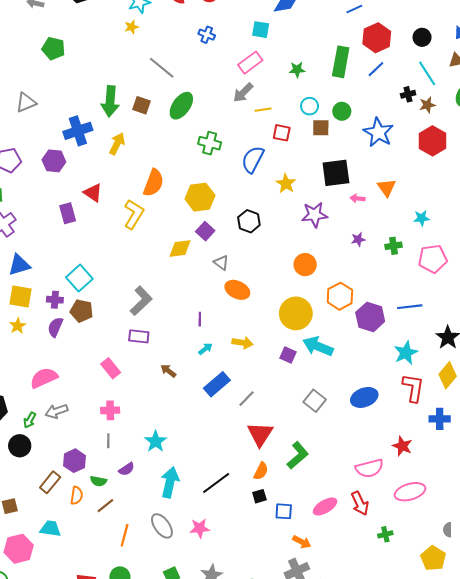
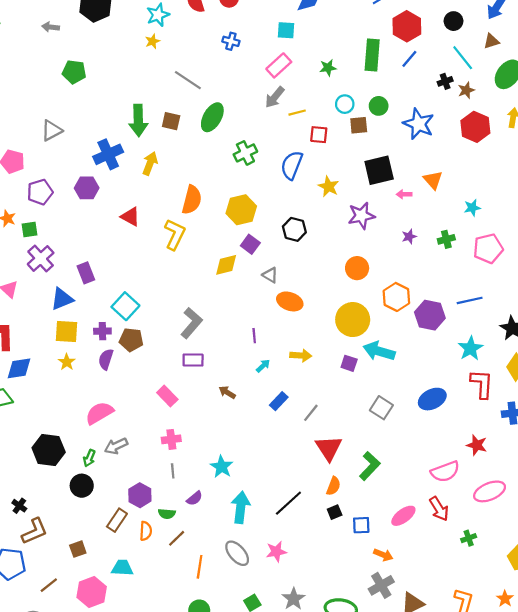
green cross: (210, 143) -> (245, 153), turned -35
purple rectangle: (68, 213) -> (86, 273), moved
blue rectangle: (217, 384) -> (279, 401), size x0.7

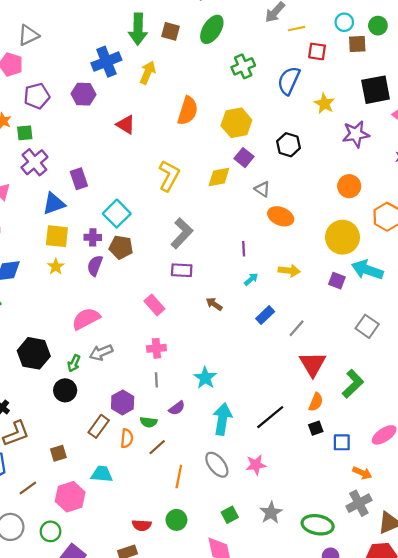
gray triangle: (52, 131) -> (28, 35), moved
yellow L-shape: (175, 234) -> (169, 176), moved

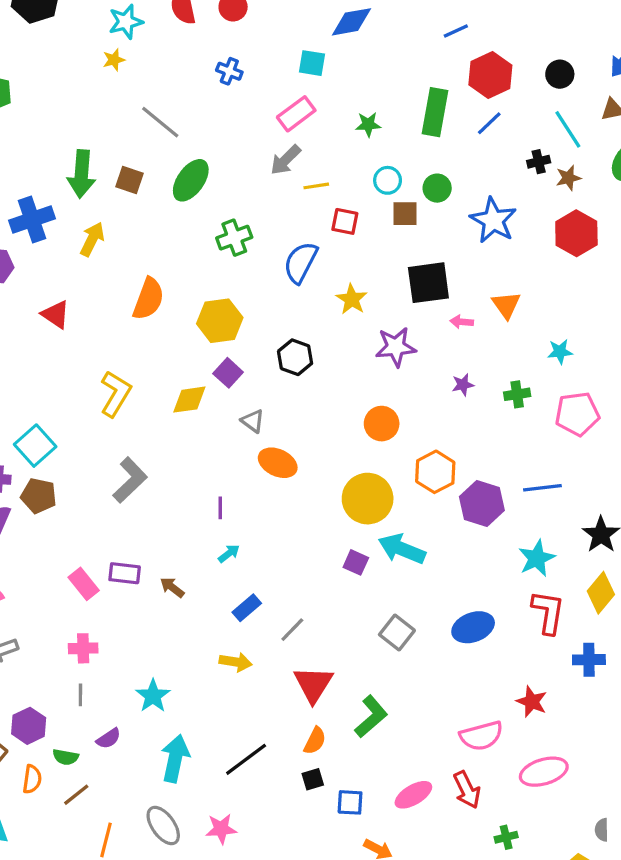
purple rectangle: (182, 270) -> (125, 573), moved
yellow arrow: (289, 271) -> (236, 662), moved

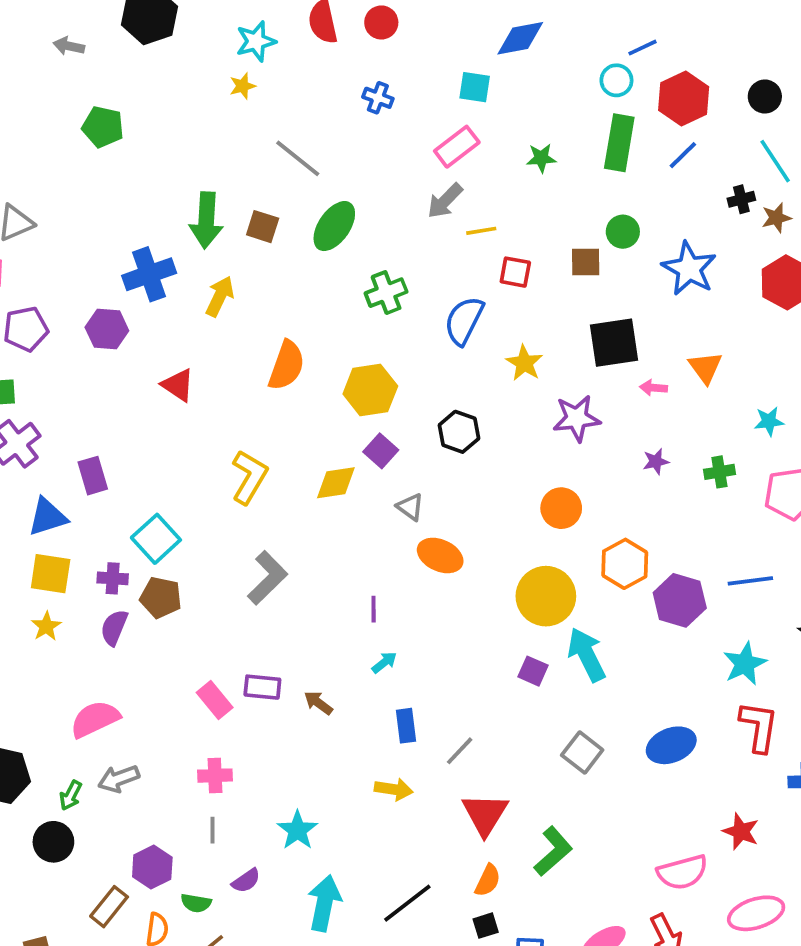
cyan circle: (388, 180) -> (616, 80), moved
cyan arrow: (402, 549) -> (587, 655), turned 42
blue rectangle: (247, 608) -> (406, 726), turned -56

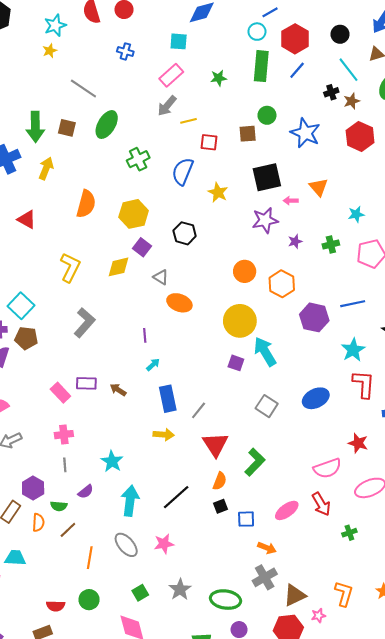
purple star: (577, 418) -> (265, 220), moved
orange hexagon: (625, 564) -> (282, 284), moved
blue rectangle: (406, 726) -> (168, 399), size x1.4

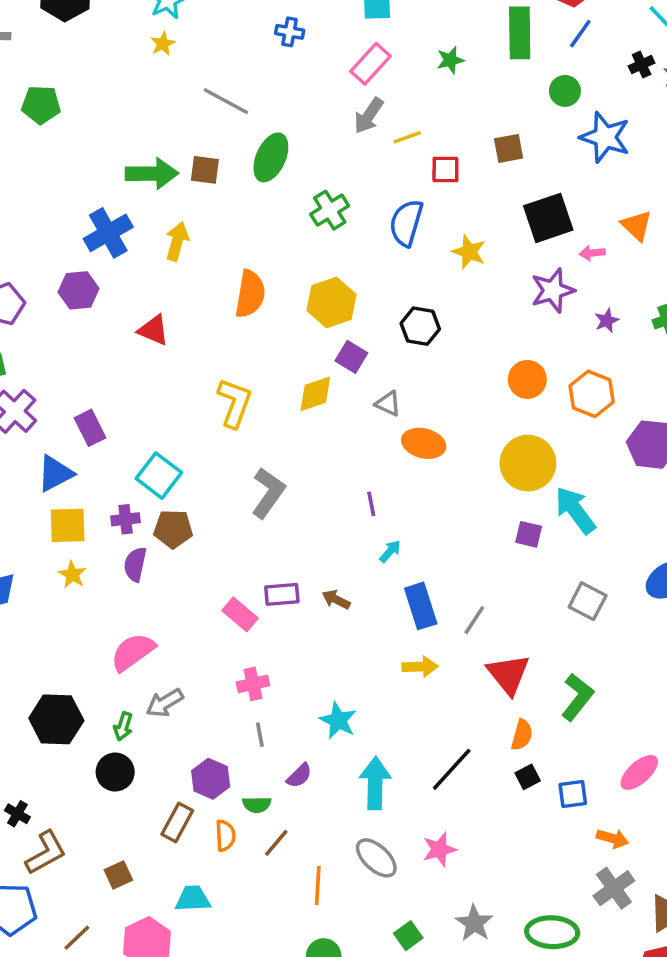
green circle: (267, 115) -> (565, 91), moved
green arrow: (35, 127) -> (152, 173), turned -84

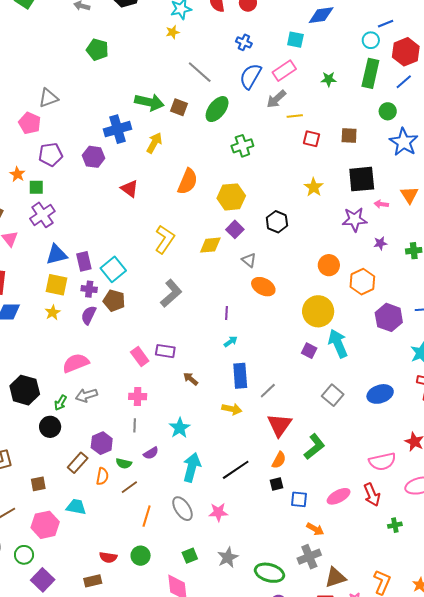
blue semicircle: (406, 223) -> (251, 76), moved
purple rectangle: (90, 428) -> (84, 261), moved
brown arrow: (336, 600) -> (191, 379), moved

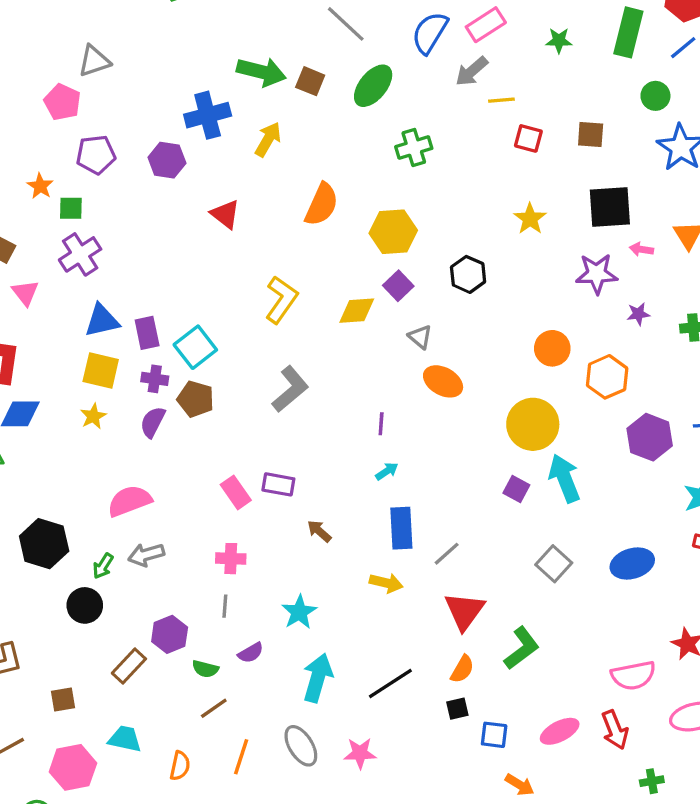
orange semicircle: (102, 476) -> (180, 766), moved

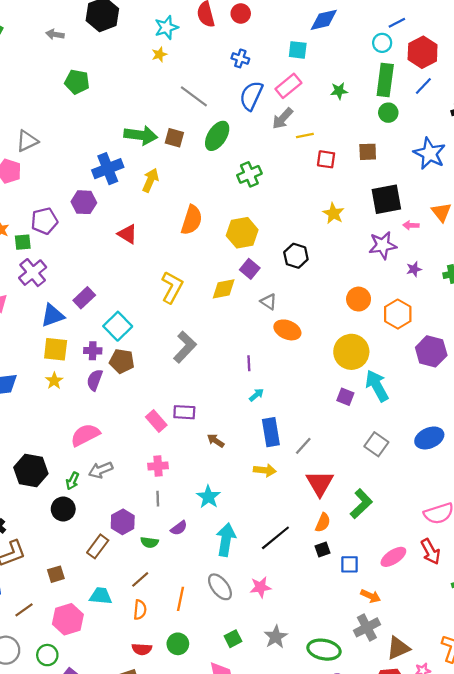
green circle: (655, 96) -> (388, 113), moved
purple pentagon: (96, 155) -> (44, 221), moved
purple rectangle: (147, 333) -> (84, 298), moved, turned 65
brown line: (214, 708) -> (140, 579), moved

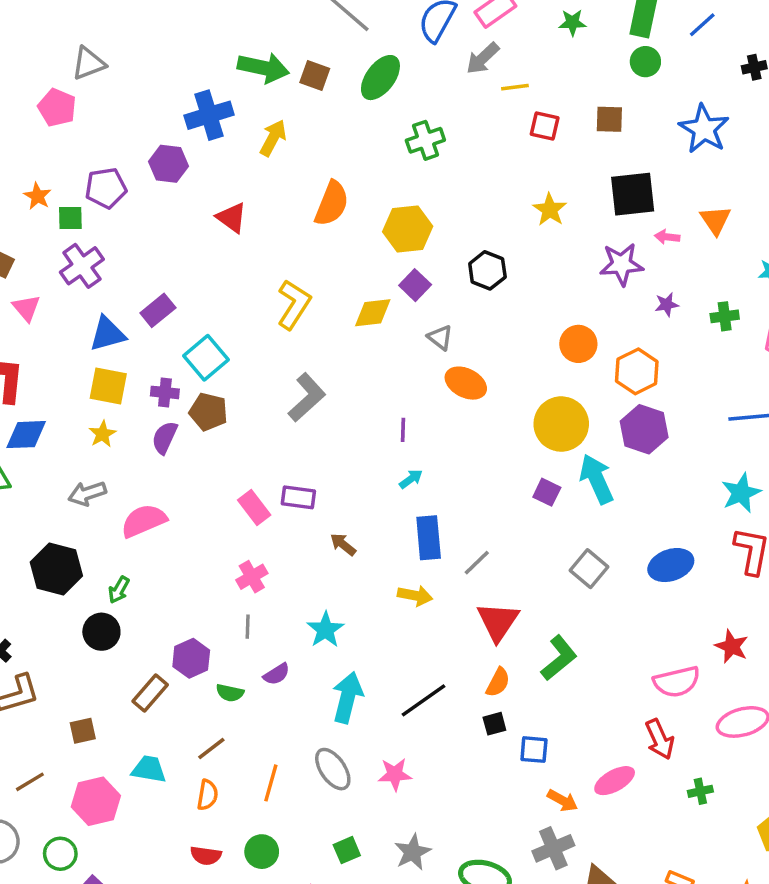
purple hexagon: (431, 351) -> (644, 429), moved
pink cross: (158, 466) -> (252, 577), turned -30
gray arrow: (101, 470) -> (87, 493), moved
pink ellipse: (393, 557) -> (615, 781), moved

